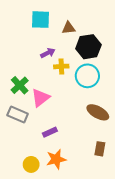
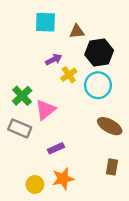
yellow cross: (61, 66) -> (69, 75), turned -32

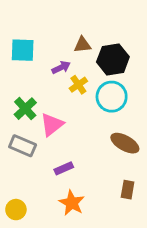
cyan square: (45, 22) -> (23, 50), moved
brown triangle: (77, 31) -> (82, 45), moved
orange star: (63, 179) -> (72, 203), turned -30
yellow circle: (35, 185) -> (16, 210), moved

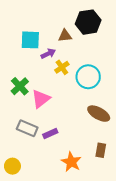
cyan square: (23, 50) -> (30, 40), moved
black hexagon: (113, 59) -> (88, 22), moved
gray rectangle: (23, 146) -> (27, 128), moved
orange star: (72, 203) -> (71, 162), moved

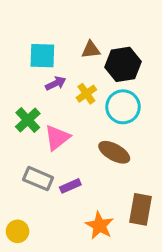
black hexagon: (88, 22) -> (123, 64), moved
purple arrow: (48, 54) -> (56, 83), moved
brown ellipse: (99, 114) -> (114, 152), moved
brown rectangle: (101, 150) -> (141, 209), size x1.5

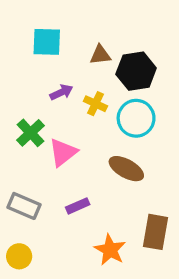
cyan square: (42, 56) -> (47, 42), moved
yellow cross: (86, 94) -> (95, 104), turned -30
gray rectangle: (38, 179) -> (24, 206), moved

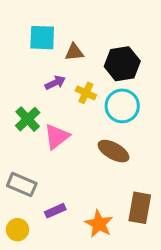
brown triangle: (100, 55) -> (74, 52), moved
purple rectangle: (78, 206) -> (55, 211), moved

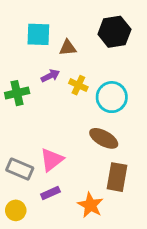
black hexagon: (122, 64) -> (114, 32), moved
green cross: (28, 119) -> (17, 93), moved, turned 30
pink triangle: (57, 137) -> (52, 160), moved
brown rectangle: (140, 208) -> (117, 177), moved

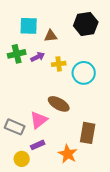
yellow cross: (78, 85) -> (59, 64), turned -32
green cross: (17, 93) -> (17, 54), moved
brown ellipse: (104, 138) -> (59, 104), moved
yellow circle: (16, 210) -> (22, 159), moved

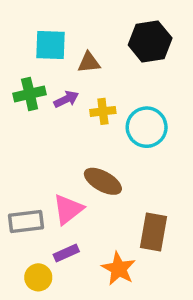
gray rectangle: (15, 127) -> (26, 221), turned -30

